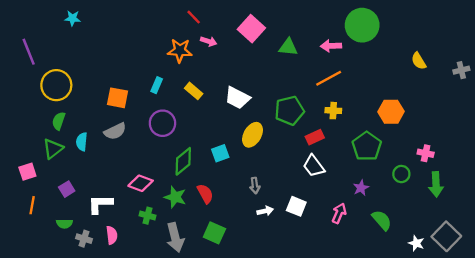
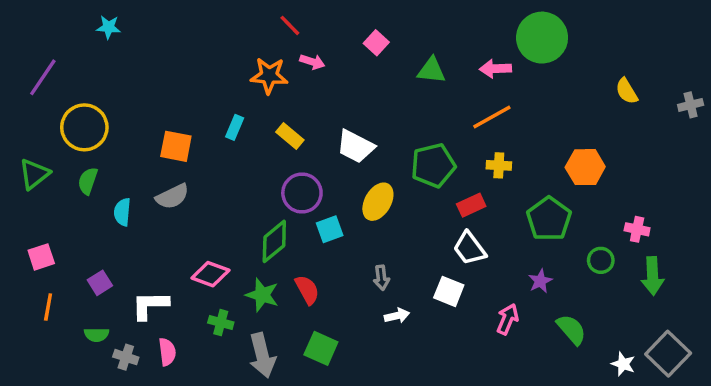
pink square: (251, 29) -> (376, 43), size x0.6
purple line: (29, 52) -> (43, 77), turned 56
purple circle: (162, 123) -> (302, 193), moved
green triangle: (53, 149) -> (34, 174), moved
white square: (296, 206) -> (449, 291), moved

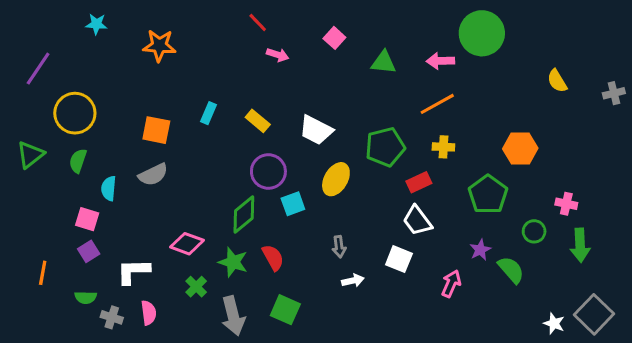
orange star: (269, 76) -> (159, 46), moved
pink square: (41, 257) -> (87, 219), moved, turned 35
green cross: (221, 323) -> (196, 287), turned 30
green semicircle: (571, 329) -> (511, 270), moved

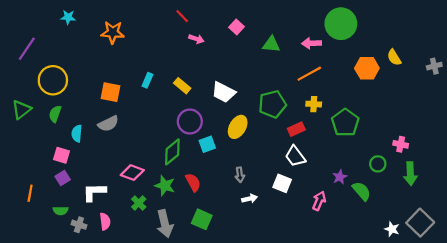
orange hexagon: (520, 148) -> (367, 68), moved
green pentagon: (488, 195) -> (345, 123), moved

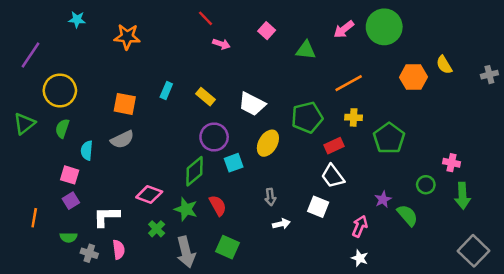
pink arrow: (312, 43) -> (344, 29), moved, turned -36
white star: (392, 229) -> (360, 258), moved

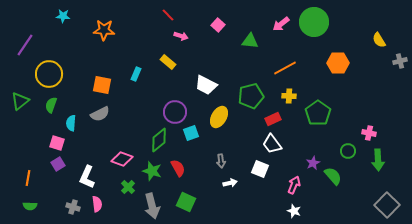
yellow semicircle: (444, 65) -> (379, 40), moved
yellow rectangle: (205, 97) -> (168, 62), moved
white L-shape: (106, 217) -> (87, 177), turned -65
green semicircle: (68, 237) -> (30, 206), moved

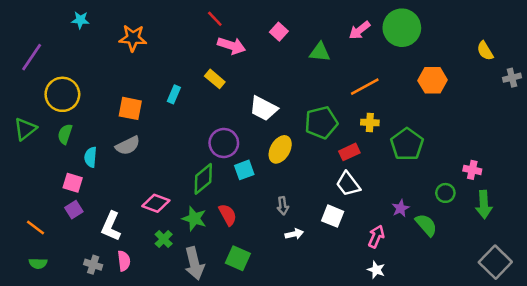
pink arrow: (181, 36) -> (231, 46), size x1.5
orange line: (28, 178) -> (35, 228), turned -63

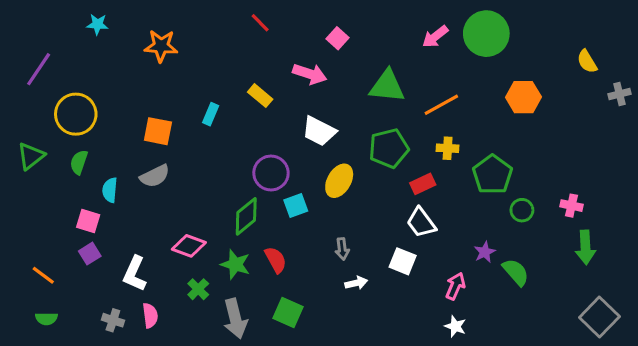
pink arrow: (231, 46) -> (310, 74), moved
green triangle: (320, 52) -> (387, 86), moved, size x1.4
green circle: (445, 193) -> (522, 210), moved

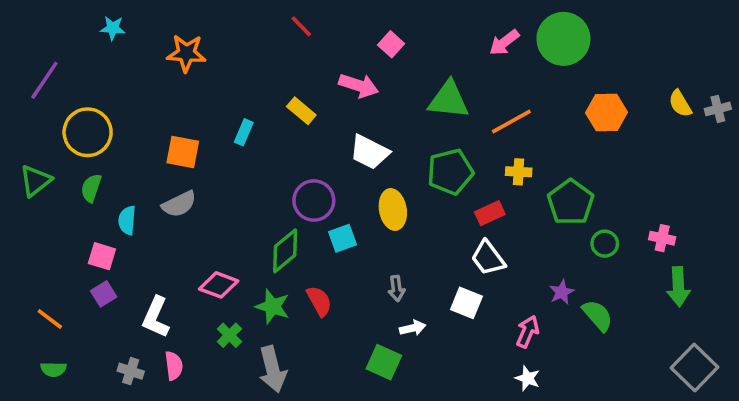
yellow semicircle: (587, 61) -> (680, 104), moved
yellow ellipse: (339, 181) -> (393, 209), turned -40
green square: (288, 312) -> (384, 362), moved

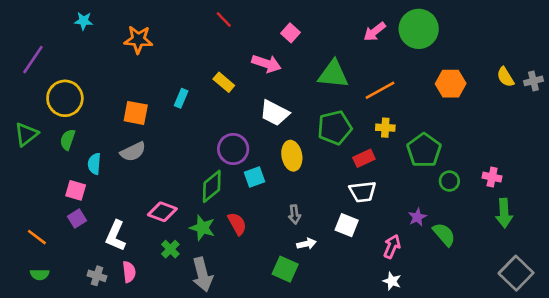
white trapezoid: (488, 258) -> (363, 192), turned -60

